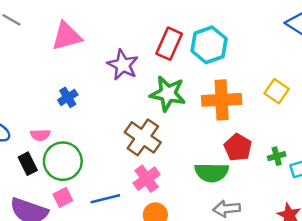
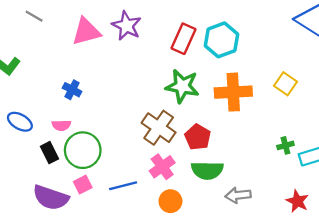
purple star: (123, 65) -> (127, 26), moved
blue cross: (68, 97) -> (72, 90), moved, turned -30
red pentagon: (238, 147) -> (198, 137), moved
green semicircle: (212, 172) -> (207, 170), moved

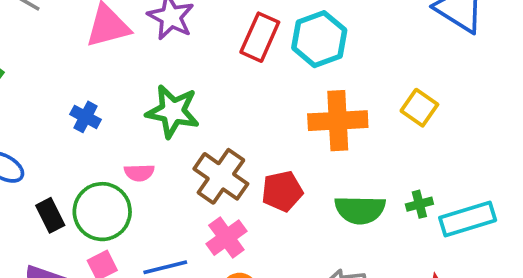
green star: (182, 86) -> (173, 111), moved
pink semicircle: (61, 125) -> (139, 173), moved
red pentagon: (198, 137) -> (282, 191), turned 30
green semicircle: (207, 170) -> (360, 210), moved

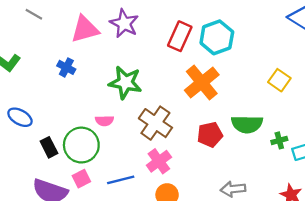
blue cross: (85, 117) -> (66, 67), moved
orange cross: (338, 121) -> (202, 83), moved, turned -36
red pentagon: (282, 191) -> (210, 135), moved
green semicircle: (360, 210) -> (247, 124), moved

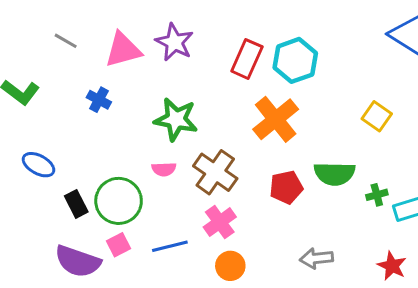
gray line: (34, 14) -> (66, 41), moved
pink semicircle: (105, 121) -> (164, 169), moved

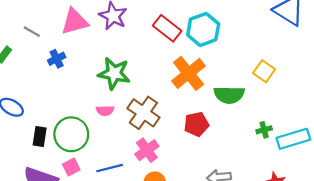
gray line: (66, 41) -> (32, 32), moved
red rectangle: (247, 59) -> (167, 28), turned -76
blue cross: (99, 100) -> (57, 59), turned 36
green semicircle: (335, 174) -> (229, 95), moved
black rectangle: (76, 204) -> (40, 137), turned 36

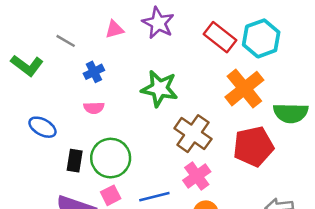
pink triangle: (75, 22) -> (114, 29), size x0.6
pink semicircle: (105, 111) -> (94, 108), moved
red pentagon: (196, 124) -> (253, 146), size x1.4

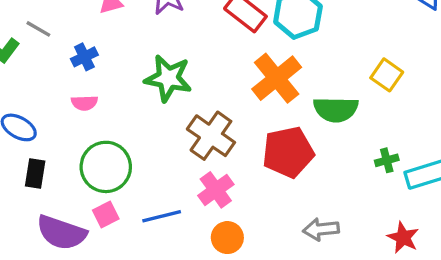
gray line: (66, 41) -> (38, 29), moved
black rectangle: (75, 161) -> (35, 173), moved

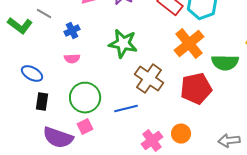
pink cross: (216, 190) -> (152, 141), moved
blue line: (162, 216) -> (126, 109), moved
gray arrow: (321, 229) -> (229, 141), moved
orange circle: (227, 238) -> (181, 134), moved

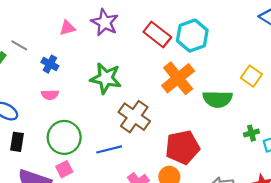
blue cross: (72, 31) -> (50, 64), turned -35
red pentagon: (196, 89) -> (182, 147), moved

